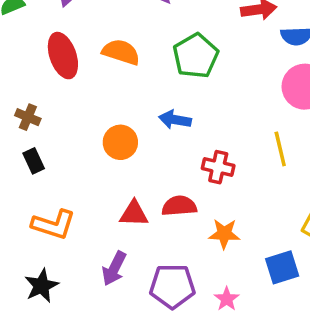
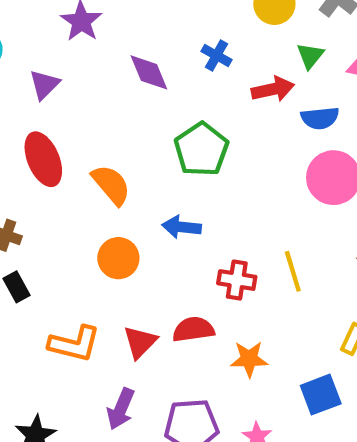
orange semicircle: (121, 52) -> (111, 185), moved, turned 36
yellow line: (280, 149) -> (293, 271), moved
red triangle: (134, 214) -> (140, 342), turned -44
orange L-shape: (54, 224) -> (74, 344), moved

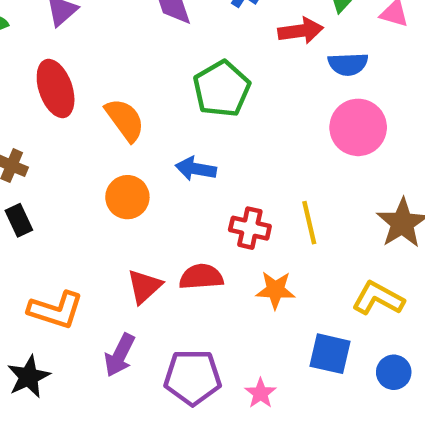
orange L-shape: (74, 344) -> (56, 310), moved
orange star: (249, 359) -> (275, 290), moved
blue square: (321, 395) -> (330, 354), turned 30

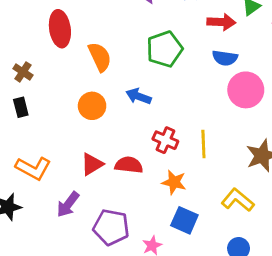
blue semicircle: (348, 64) -> (225, 58), moved
blue square: (330, 354) -> (184, 220), moved

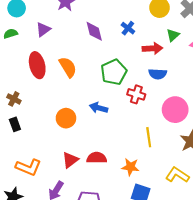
orange semicircle: (100, 57) -> (68, 67), moved
pink circle: (246, 90) -> (175, 110), moved
red cross: (165, 140) -> (136, 94), moved

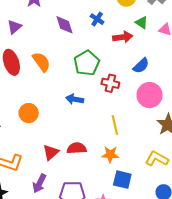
green triangle: (173, 35) -> (142, 22), turned -40
blue semicircle: (158, 74) -> (141, 66), moved, turned -42
orange circle: (66, 118) -> (29, 113), moved
yellow line: (149, 137) -> (115, 125), moved

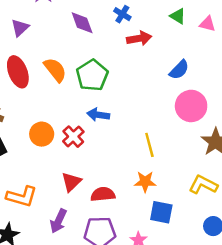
red arrow: (123, 37) -> (139, 38), moved
green pentagon: (87, 63) -> (92, 75), moved
red cross: (110, 83) -> (73, 137), moved, turned 36
red semicircle: (77, 148) -> (103, 194), moved

